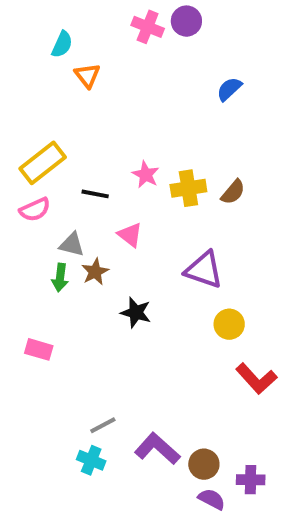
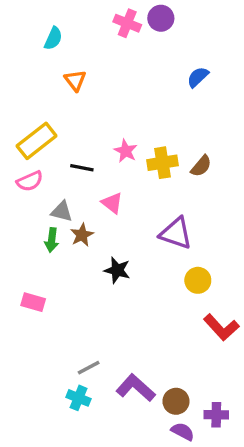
orange triangle: (87, 75) -> (75, 80), moved

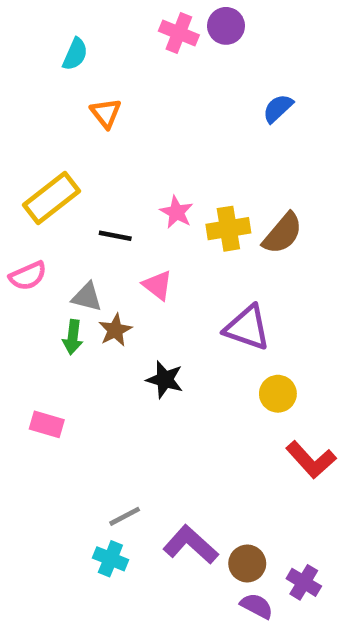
brown semicircle: (201, 166) -> (283, 233), size x1.4
pink semicircle: (30, 181) -> (28, 276), moved
purple cross: (216, 415) -> (304, 582), turned 30

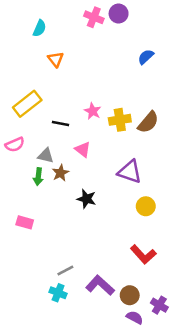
red L-shape: (311, 460) -> (143, 254), moved

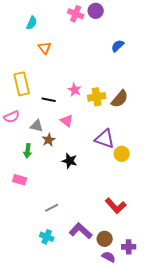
yellow rectangle: (27, 104) -> (22, 84), turned -65
green arrow: (38, 177) -> (28, 151), moved
yellow circle: (146, 206) -> (122, 154), moved
gray line: (65, 271) -> (52, 208), moved
purple cross: (159, 305) -> (129, 247), turned -32

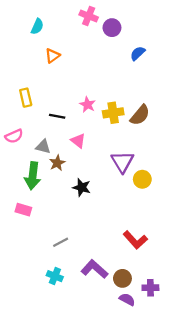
purple circle: (96, 11) -> (112, 28), moved
orange triangle: (45, 48) -> (52, 56), turned 32
yellow rectangle: (22, 84) -> (26, 98), size x0.7
purple triangle: (105, 139) -> (122, 162), turned 40
green arrow: (28, 151) -> (33, 176), size x1.6

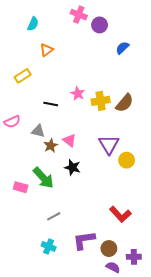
yellow rectangle: (26, 98) -> (23, 76), moved, turned 70
pink triangle: (78, 141) -> (69, 140), moved
green arrow: (33, 176) -> (43, 178), moved, turned -50
purple L-shape: (94, 269) -> (84, 240), turned -50

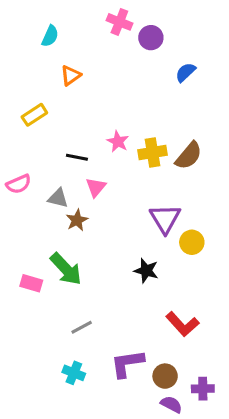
pink triangle: (69, 140) -> (96, 187), moved, turned 32
black star: (73, 167) -> (146, 271), moved

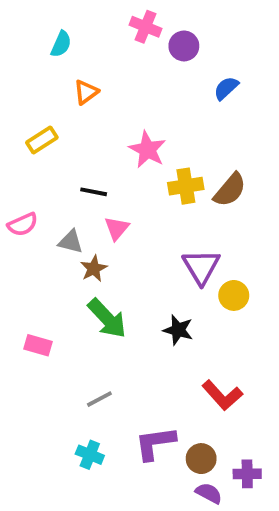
pink star: (118, 142) -> (147, 150), moved, size x1.4
green arrow: (66, 269) -> (107, 318), moved

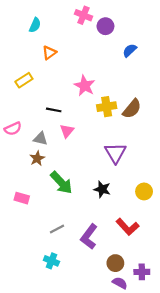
brown star: (94, 269) -> (37, 158), moved
yellow circle: (234, 295) -> (144, 191), moved
purple L-shape: (155, 443) -> (89, 237), moved, turned -45

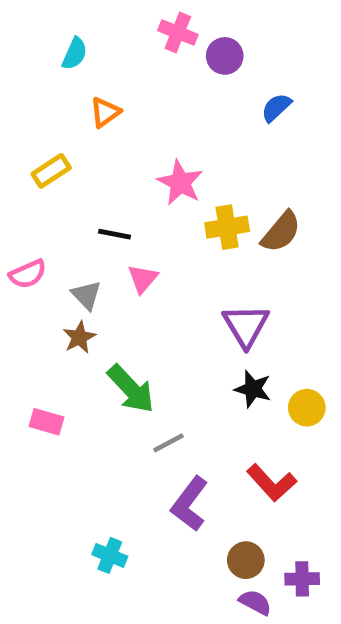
gray triangle: (40, 139) -> (86, 295), turned 32
black star: (102, 189) -> (253, 389), moved
gray line: (57, 229) -> (168, 443), moved

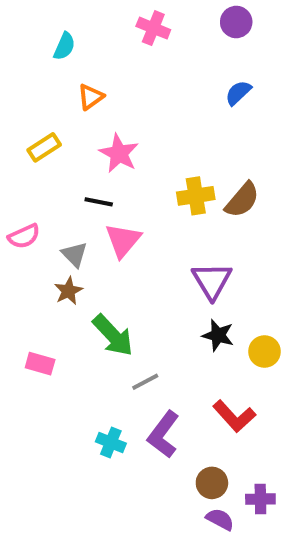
purple circle: (225, 56) -> (236, 22), moved
pink star: (180, 183) -> (119, 153), moved
pink triangle: (143, 279) -> (123, 240), size x1.4
cyan cross: (110, 555) -> (111, 442), moved

